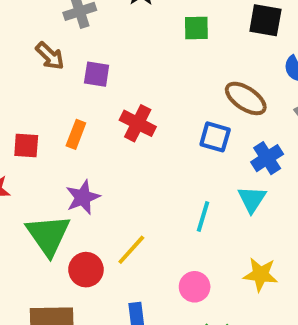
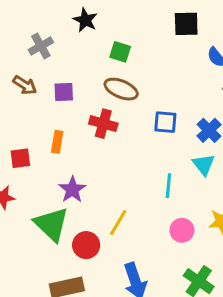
green square: (196, 28) -> (120, 52), moved, turned 30
brown ellipse: (246, 98) -> (121, 89), moved
pink circle: (195, 287) -> (182, 230), moved

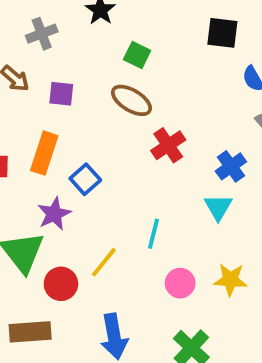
blue square: (165, 122) -> (85, 179), moved, turned 35
red cross: (103, 124) -> (168, 145), moved, turned 32
orange rectangle: (57, 142) -> (44, 153), size x1.5
cyan line: (168, 186) -> (154, 234), moved

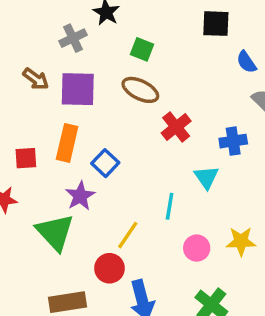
gray cross: (42, 34) -> (73, 38), moved
purple square: (61, 94) -> (78, 89), size x1.6
blue cross: (231, 166) -> (233, 141), turned 32
cyan triangle: (218, 207) -> (206, 177), moved
red circle: (61, 284) -> (109, 268), moved

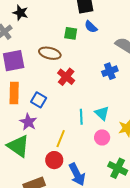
green square: (142, 49) -> (71, 33), moved
blue semicircle: (247, 62) -> (91, 27), moved
red cross: (176, 127) -> (66, 77), moved
cyan triangle: (206, 177) -> (102, 113), moved

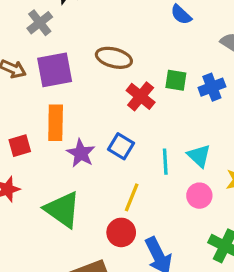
green square: (71, 33) -> (176, 80), moved
blue square: (39, 100) -> (121, 146), moved
purple star: (28, 122) -> (81, 153), moved

